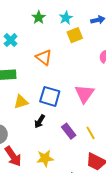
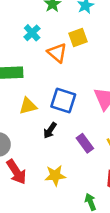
yellow square: (75, 35) -> (78, 38), moved
cyan cross: (11, 40) -> (32, 33), moved

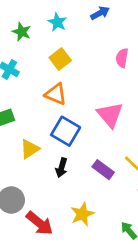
orange triangle: (57, 53) -> (56, 94), moved
blue square: (63, 100) -> (66, 131), turned 30

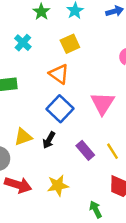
yellow triangle: (30, 149) -> (23, 137), moved
red arrow: (40, 223) -> (18, 185), turned -35

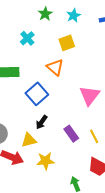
blue square: (60, 109) -> (37, 94), moved
yellow triangle: (23, 137) -> (29, 140), moved

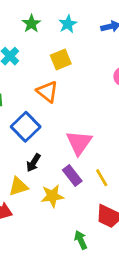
pink triangle: (89, 95) -> (79, 143), moved
yellow star: (45, 161) -> (52, 196), moved

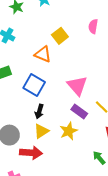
yellow square: (61, 60) -> (60, 36), moved
black arrow: (33, 163) -> (39, 111), moved

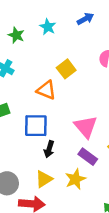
blue square: (34, 85) -> (36, 126), turned -30
black arrow: (39, 111) -> (49, 149), moved

